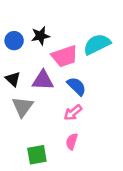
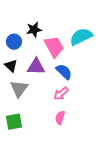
blue circle: (14, 41) -> (14, 42), moved
pink trapezoid: (65, 56) -> (54, 47), turned -100
green square: (37, 155) -> (14, 122), moved

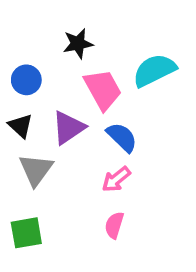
black star: (34, 30) -> (78, 44), moved
purple triangle: (36, 67) -> (68, 128), turned -36

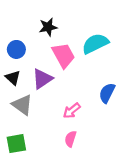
blue semicircle: (122, 137) -> (107, 93), moved, turned -108
gray triangle: (36, 170) -> (22, 105), turned -30

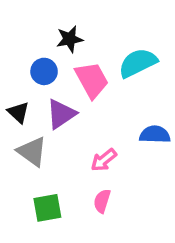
blue circle: (16, 49) -> (44, 71), moved
blue semicircle: (107, 93) -> (155, 135), turned 66
green square: (16, 144) -> (47, 208), moved

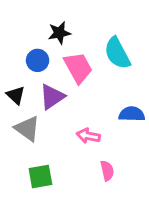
cyan semicircle: (138, 63) -> (117, 53), turned -92
pink arrow: (104, 160) -> (88, 136), turned 50
pink semicircle: (102, 201) -> (107, 171), moved, turned 150

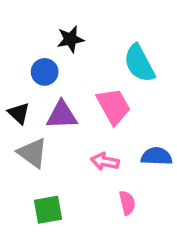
pink trapezoid: (78, 68) -> (113, 106), moved
purple triangle: (52, 97) -> (62, 115), turned 32
blue semicircle: (132, 114) -> (157, 156), moved

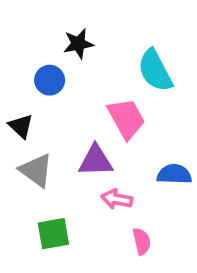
purple triangle: (62, 115) -> (96, 161), moved
pink arrow: (105, 161) -> (117, 199), moved
pink semicircle: (127, 203) -> (142, 241), moved

